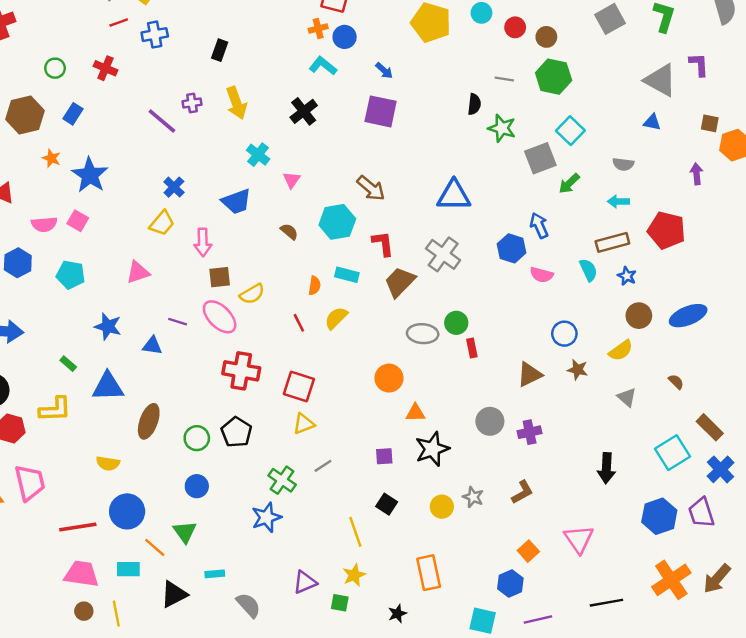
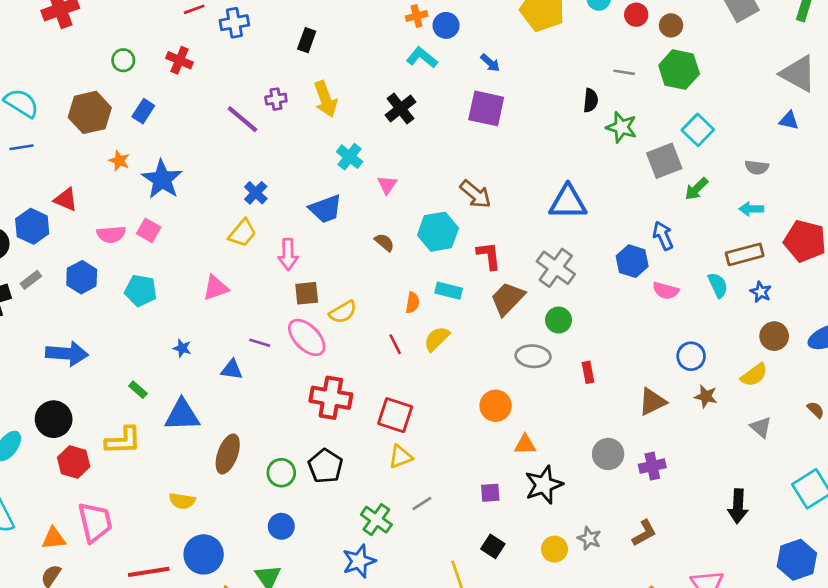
green circle: (456, 323) -> (559, 320), moved
blue star: (108, 326) -> (182, 348), size x0.6

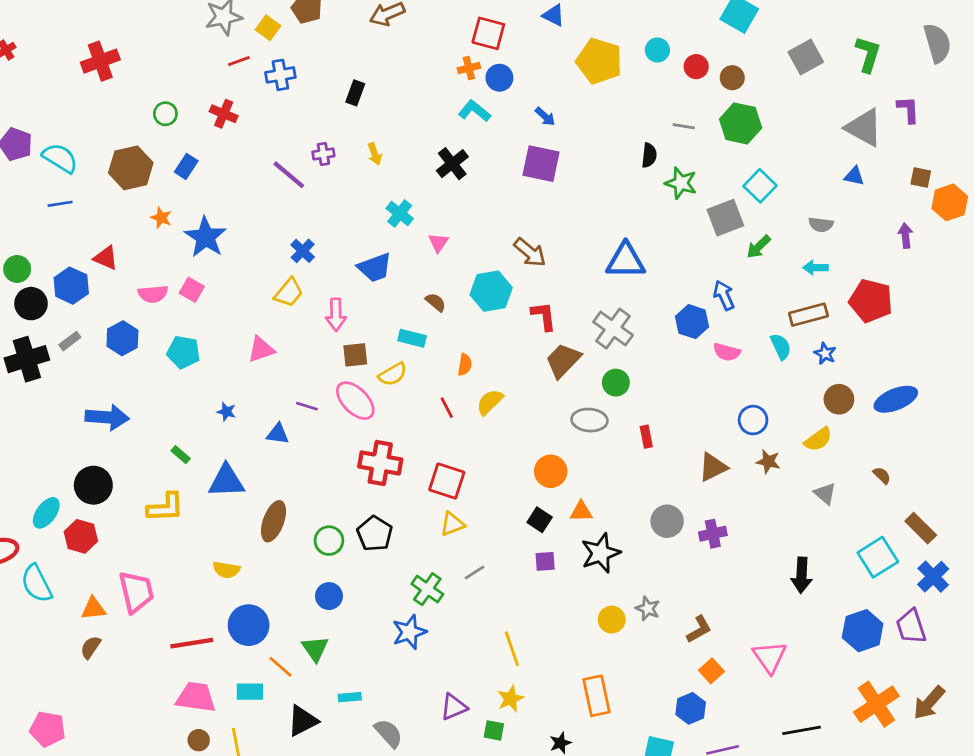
yellow arrow: (325, 99) -> (375, 154), size x0.6
cyan rectangle: (449, 291) -> (412, 338), moved
red hexagon: (74, 462) -> (81, 536), moved
brown L-shape: (644, 533) -> (699, 629), moved
black square: (493, 546) -> (540, 520), moved

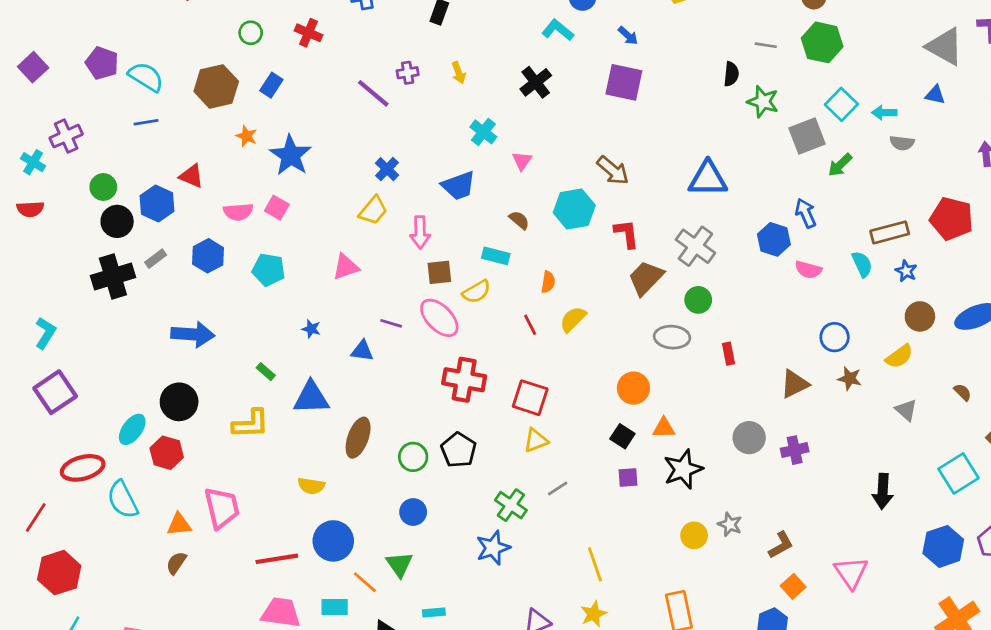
cyan arrow: (815, 268) -> (884, 113), moved

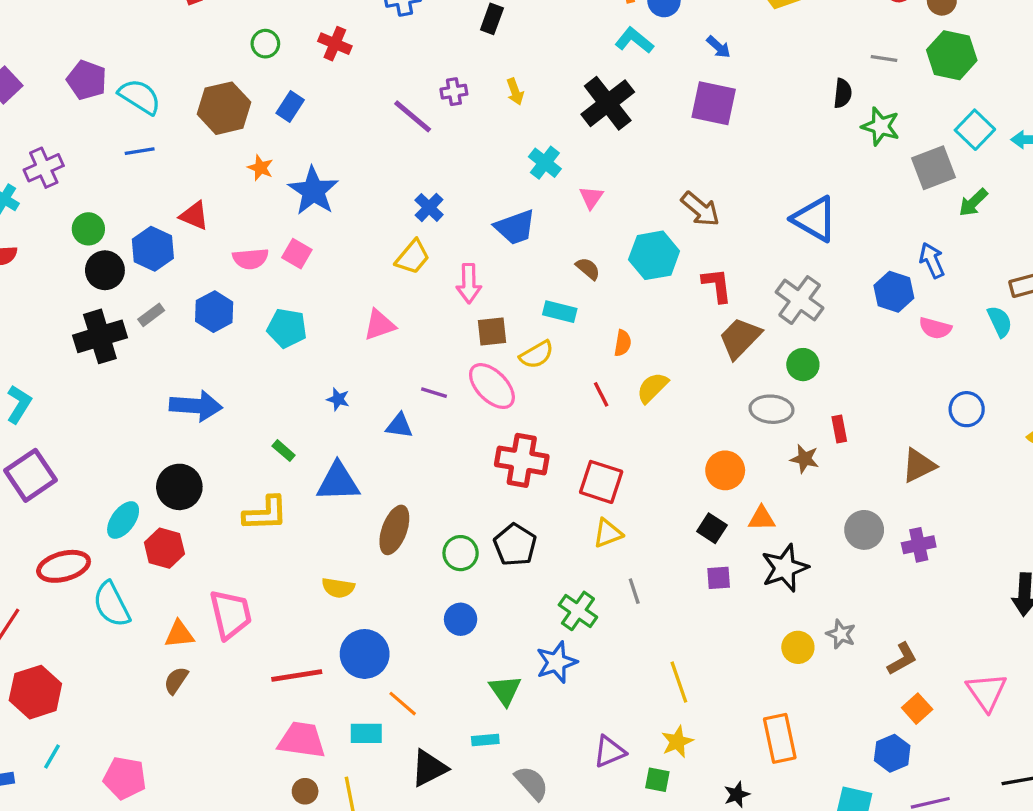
black cross: (536, 82) -> (608, 103), size x1.4
blue triangle: (708, 179) -> (814, 219), turned 30
brown star: (850, 378) -> (805, 459), moved
gray line: (558, 489) -> (634, 591), turned -75
green triangle: (399, 564) -> (505, 690), moved

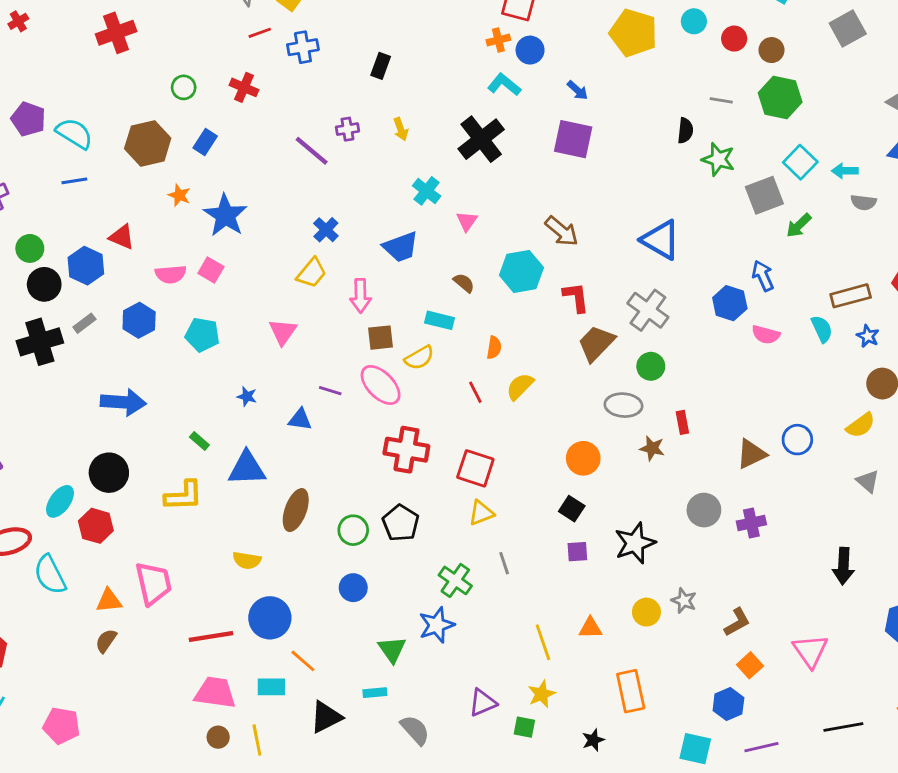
pink triangle: (379, 325) -> (283, 332), turned -36
blue circle: (967, 409) -> (797, 440), moved
orange triangle: (762, 518) -> (590, 628), moved

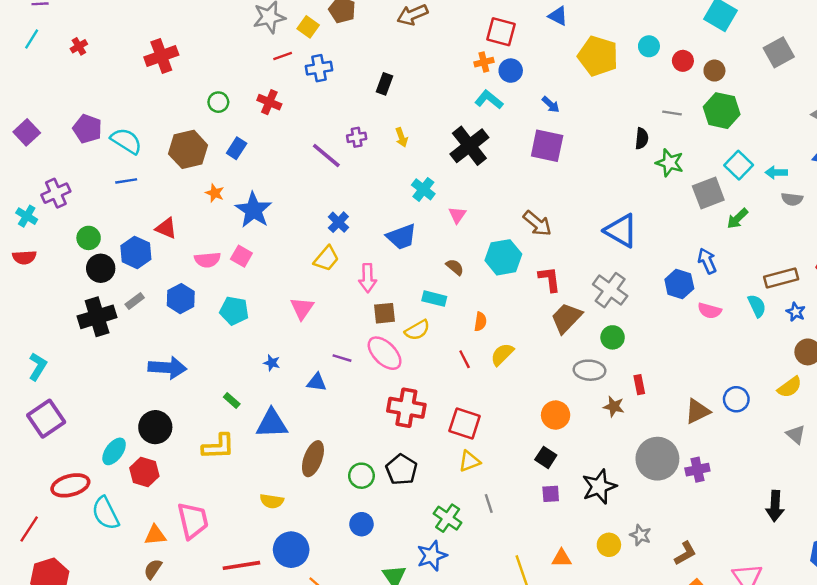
gray circle: (704, 510) -> (657, 459), size x1.5

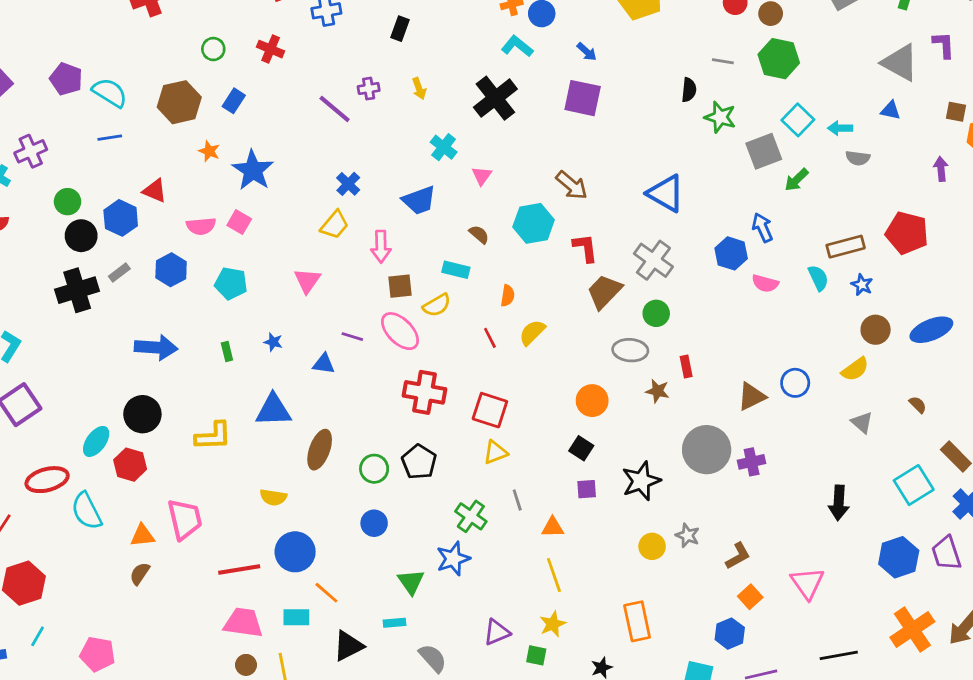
green rectangle: (232, 400) -> (227, 352), moved, turned 35
orange triangle: (562, 558) -> (553, 527), moved

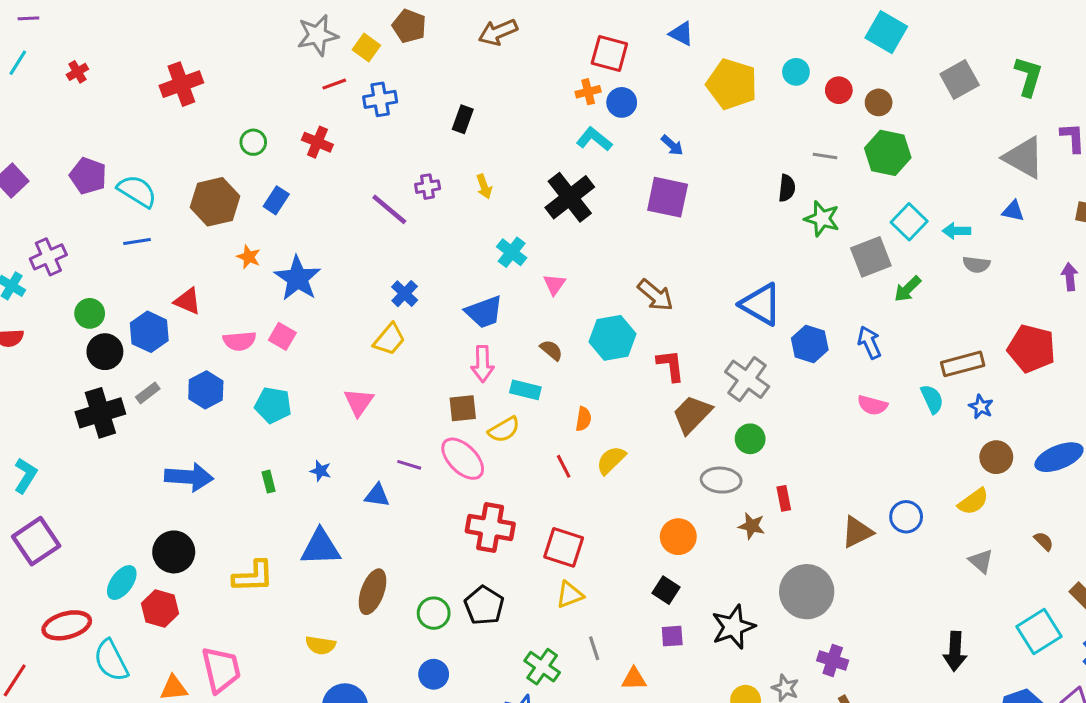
pink arrow: (381, 247) -> (483, 364), moved
blue hexagon: (731, 253) -> (810, 344), moved
purple cross: (752, 462) -> (833, 660), moved, turned 30

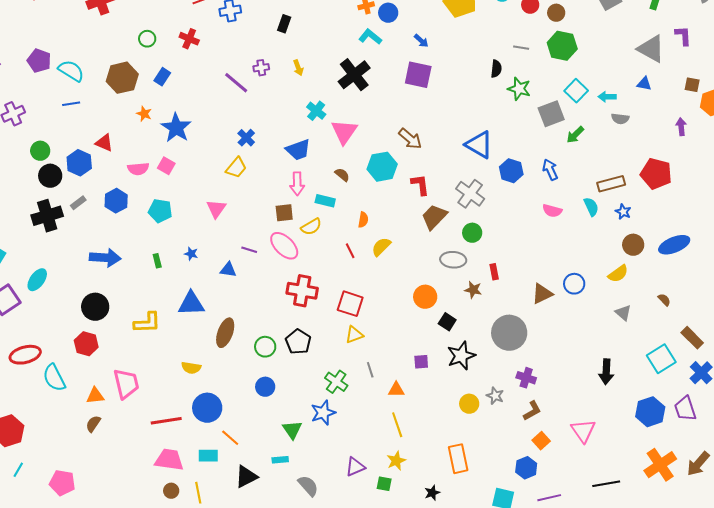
pink triangle: (554, 284) -> (344, 132), size x1.8
cyan ellipse: (122, 583) -> (37, 280), moved
black square: (666, 590) -> (447, 322), moved

